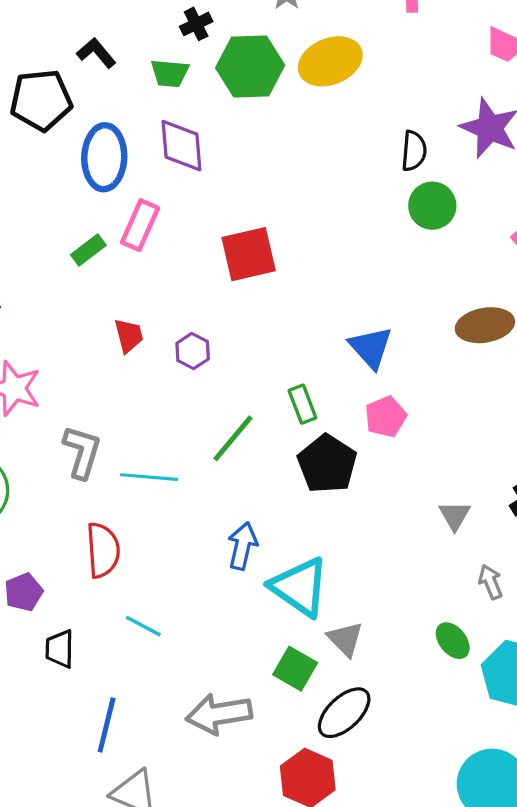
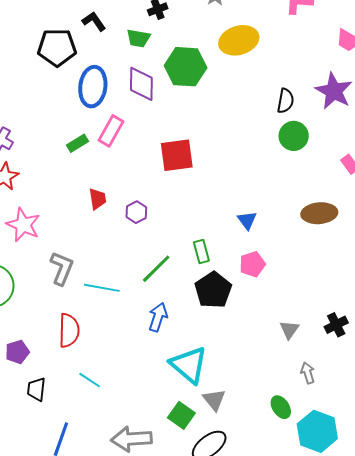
green hexagon: (250, 67) -> (186, 67), moved
blue triangle: (371, 347) -> (247, 220), size x0.7
blue arrow: (243, 546) -> (158, 317), moved

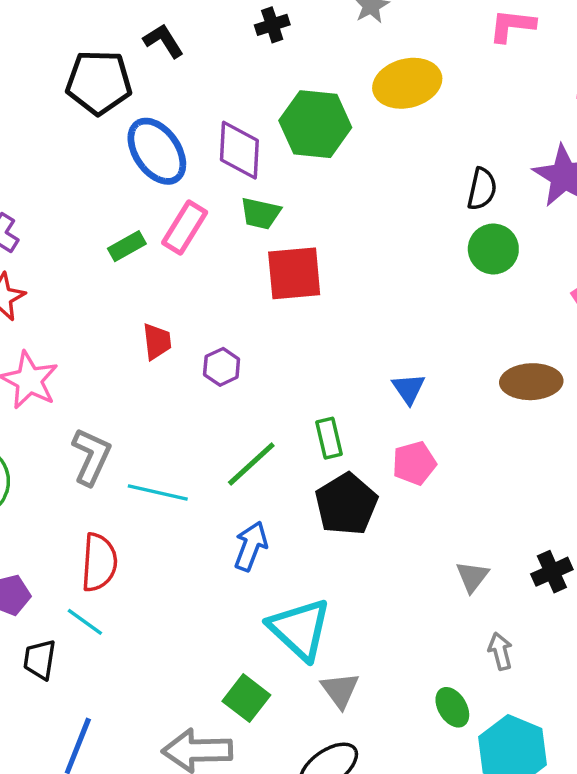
green trapezoid: (138, 38) -> (260, 213), moved
blue ellipse: (93, 87) -> (157, 151), turned -45
cyan line: (90, 380) -> (85, 622), moved
green square: (181, 415) -> (246, 698), moved

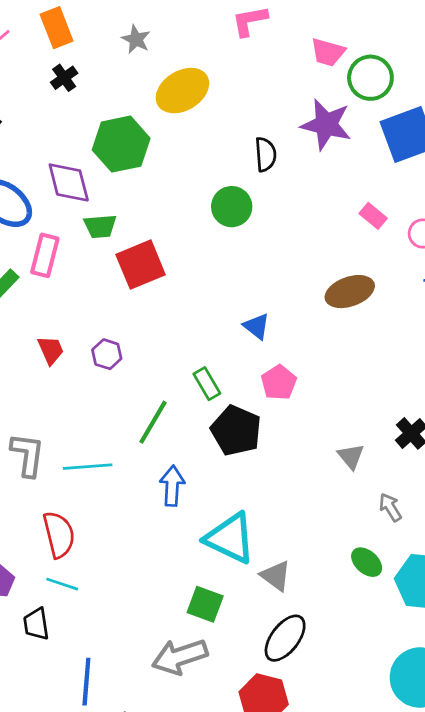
green circle: (493, 249) -> (232, 207), moved

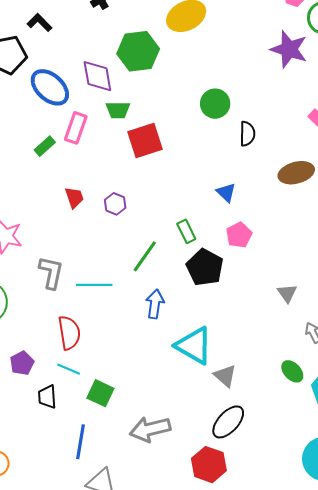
black semicircle: (265, 154) -> (247, 134), moved
green square: (205, 604) -> (100, 393), moved

